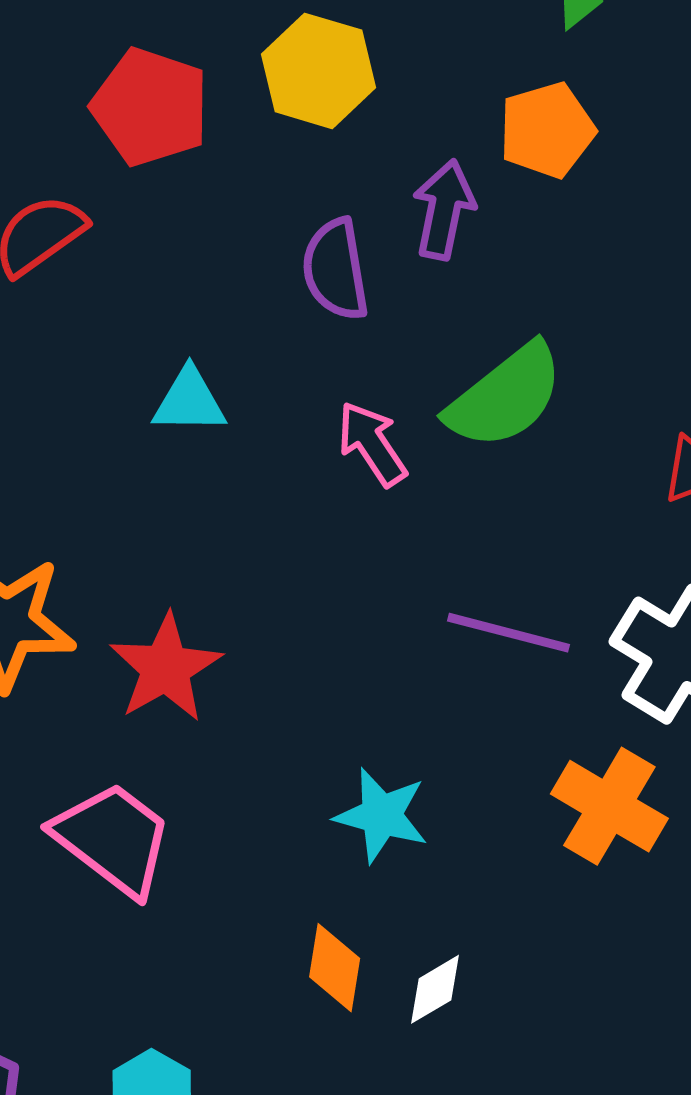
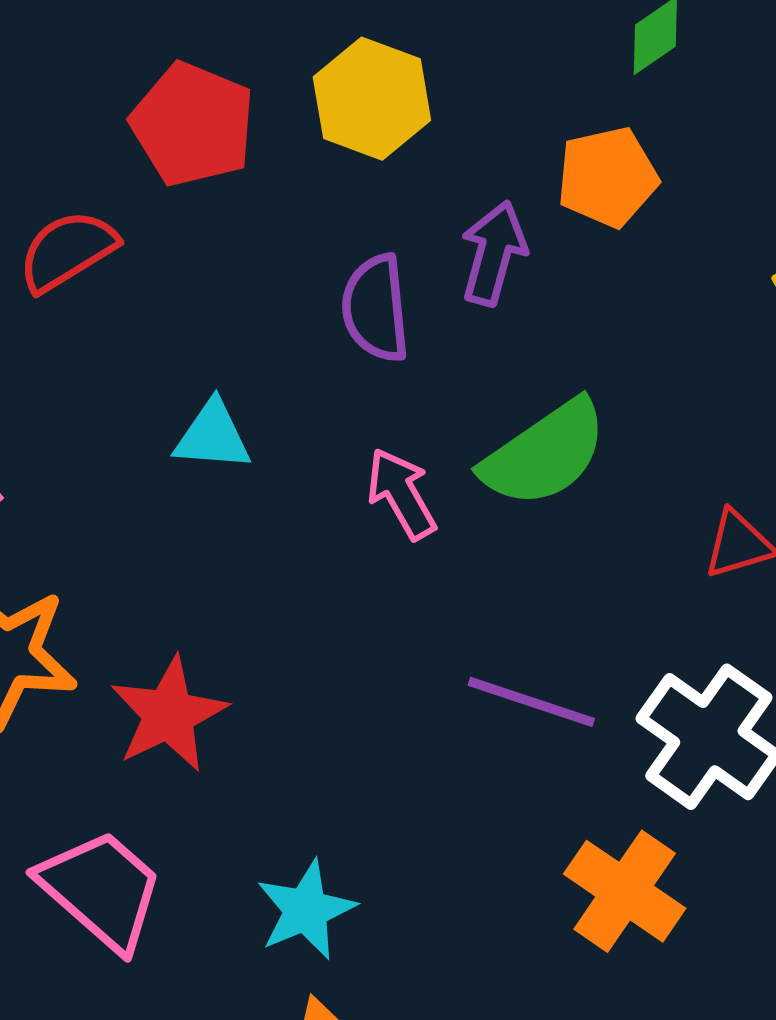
cyan star: (381, 815) -> (306, 910), moved, turned 30

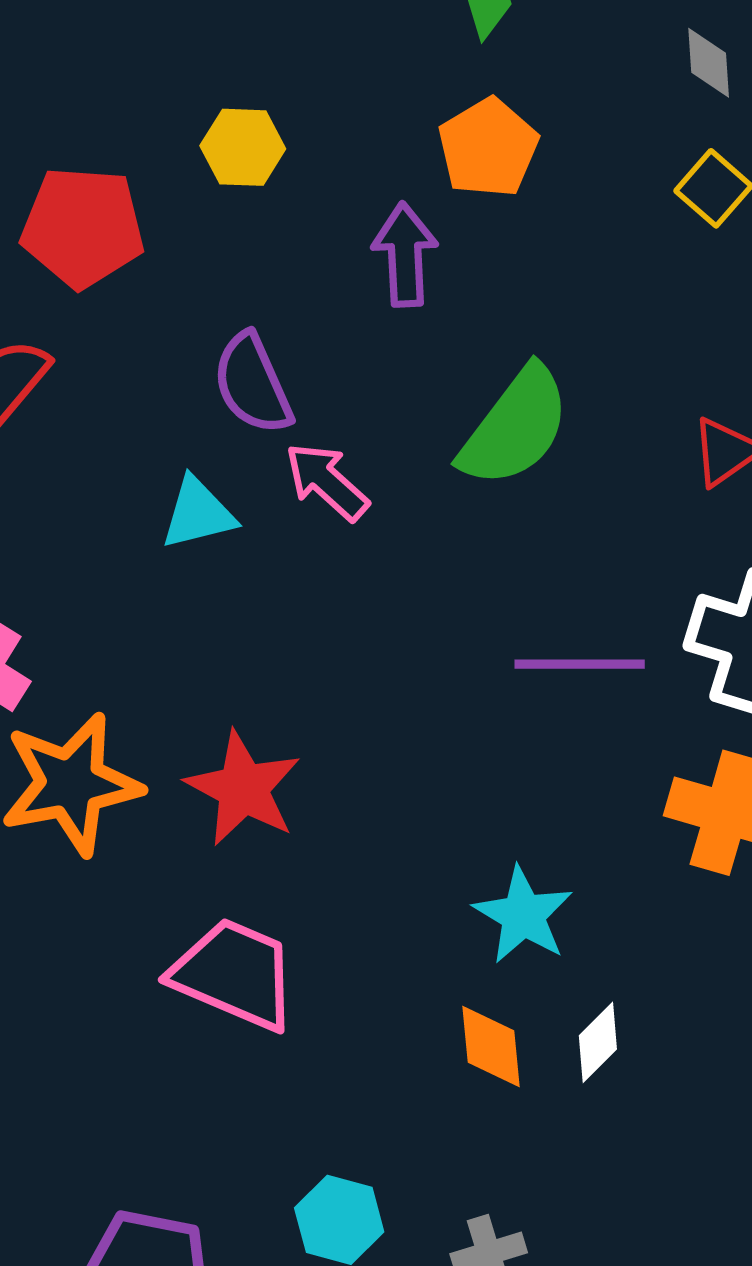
yellow hexagon: (372, 99) -> (243, 147), size x0.7
purple semicircle: (376, 308) -> (252, 384), moved
pink arrow: (401, 494) -> (327, 482), moved
cyan star: (306, 910) -> (523, 915), moved

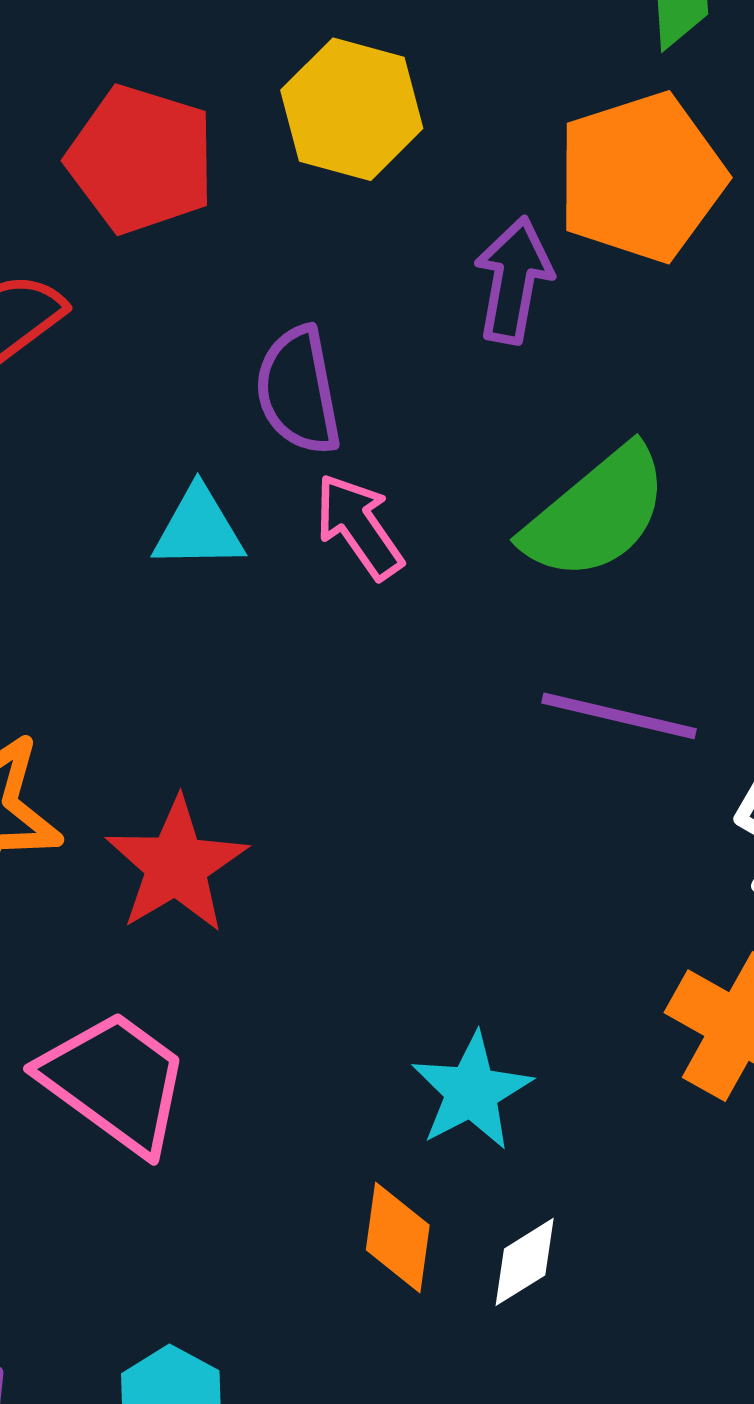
yellow hexagon: (243, 147) -> (352, 109), size x1.4
orange pentagon: (488, 148) -> (641, 177), size x1.4
purple line: (580, 664) -> (619, 716), moved

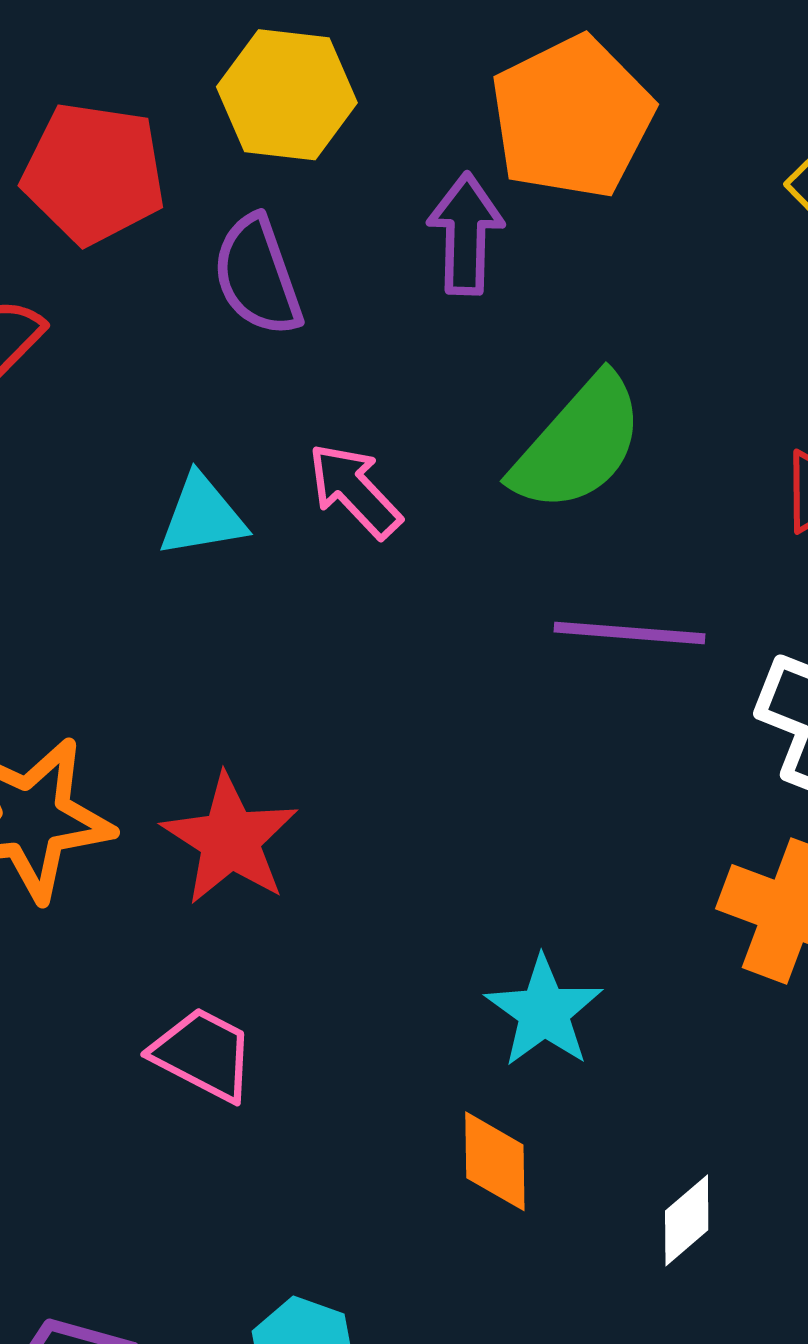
purple semicircle: (298, 391) -> (257, 276), moved
pink trapezoid: (115, 1082) -> (203, 1054), size x0.7
white diamond: (525, 1262) -> (687, 1220), moved

